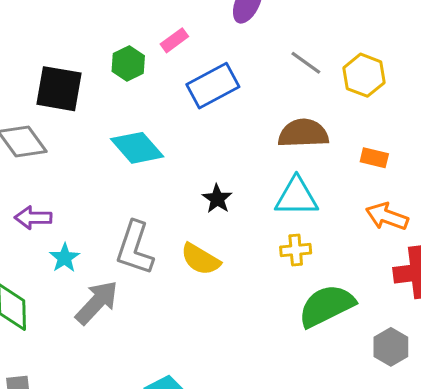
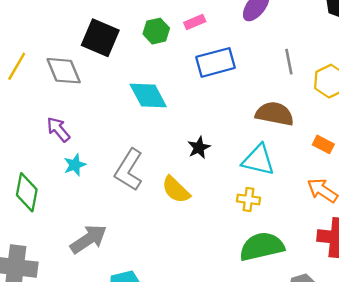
gray line: (306, 63) -> (289, 62), turned 30
purple arrow: (33, 218) -> (58, 129), turned 36
gray arrow: (97, 302) -> (88, 239), moved

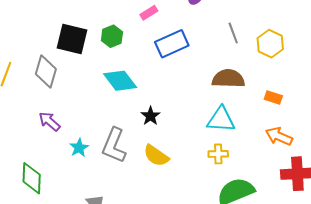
green hexagon: (156, 31) -> (112, 36), moved
gray diamond: (64, 71) -> (46, 71), turned 48
black star: (199, 148) -> (150, 116), moved
cyan star: (75, 165) -> (79, 148), moved

